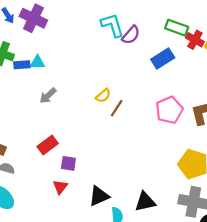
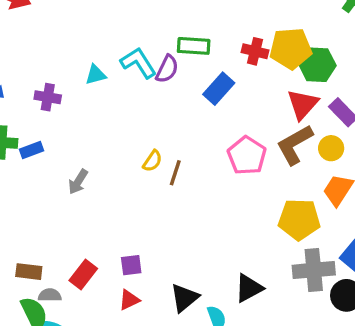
purple cross: (33, 18) -> (48, 97), moved, size x0.7
green rectangle: (177, 28) -> (194, 46), moved
cyan triangle: (38, 62) -> (96, 75), moved
red rectangle: (48, 145) -> (83, 275), moved
red triangle: (60, 187) -> (129, 300), turned 42

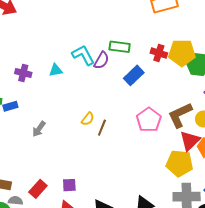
cyan triangle: (96, 75) -> (56, 70), moved
red triangle: (303, 104) -> (190, 141), moved

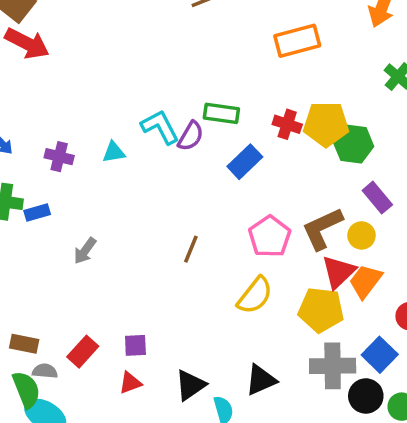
yellow semicircle: (88, 119) -> (255, 295), moved, size x1.6

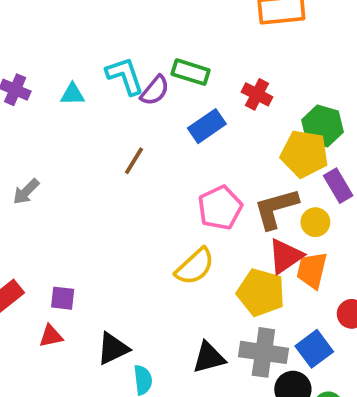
yellow pentagon: (326, 124) -> (304, 154), moved
brown line: (191, 249) -> (134, 161), moved
orange trapezoid: (365, 281) -> (312, 270), turned -33
black triangle: (261, 380) -> (209, 357), moved

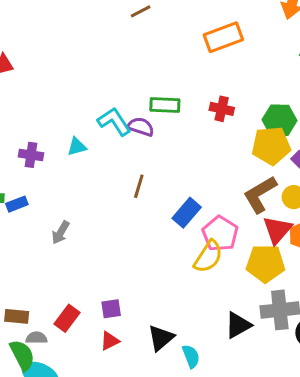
purple semicircle: (155, 90) -> (141, 127), turned -96
blue rectangle: (207, 126) -> (187, 213), moved
pink pentagon: (220, 208) -> (220, 234), moved

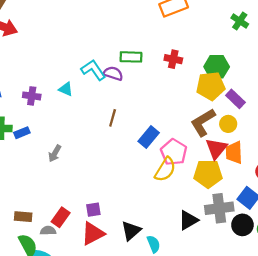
cyan triangle: (77, 147) -> (66, 89), turned 40
gray semicircle: (36, 338) -> (48, 231), moved
red triangle: (110, 341) -> (93, 234), size x1.6

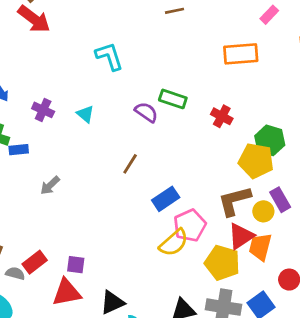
cyan L-shape: (93, 70) -> (109, 56), moved
purple rectangle: (235, 99) -> (280, 200), moved

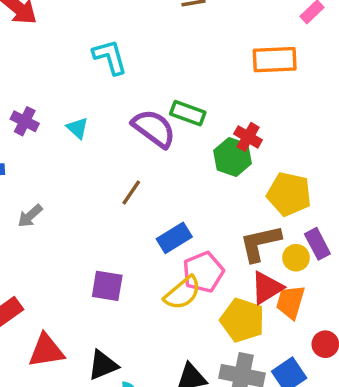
purple semicircle: (146, 112) -> (154, 128), size x1.5
green hexagon: (270, 140) -> (233, 157), moved
purple square: (76, 265) -> (107, 286), moved, size x1.4

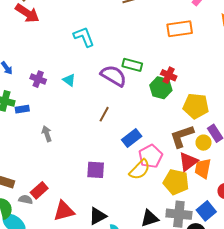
gray arrow: (30, 216) -> (47, 134), turned 119

